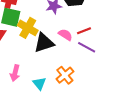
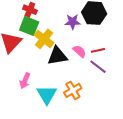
cyan triangle: (39, 83) -> (47, 95), size x1.5

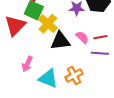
purple line: (98, 67) -> (100, 53), turned -36
cyan triangle: (47, 95) -> (48, 78), turned -40

